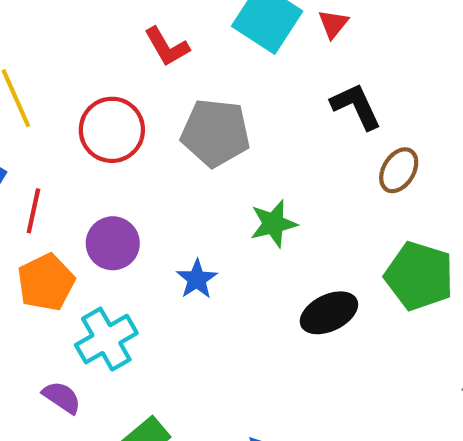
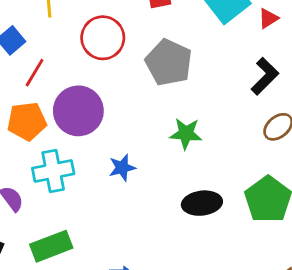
black L-shape: (356, 106) -> (265, 76), turned 51
purple circle: (113, 243) -> (78, 111), size x1.4
blue star: (197, 279) -> (122, 168), moved

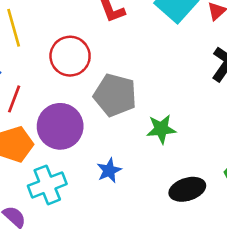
gray pentagon: (169, 62) -> (115, 95), moved

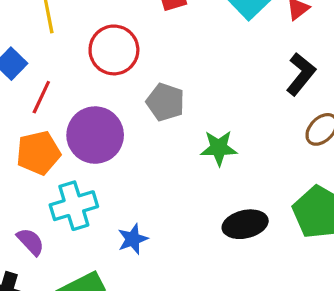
gray pentagon: (115, 95) -> (165, 102), size x0.7
blue star: (109, 170) -> (133, 239), moved

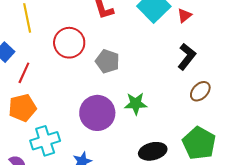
gray pentagon: (165, 102) -> (107, 61), moved
purple circle: (95, 135) -> (97, 113), moved

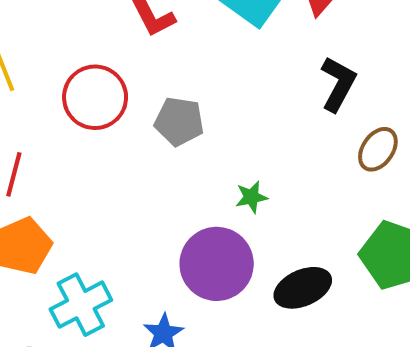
green star: (136, 104) -> (251, 197), size x0.7
purple circle: (97, 113) -> (217, 264), moved

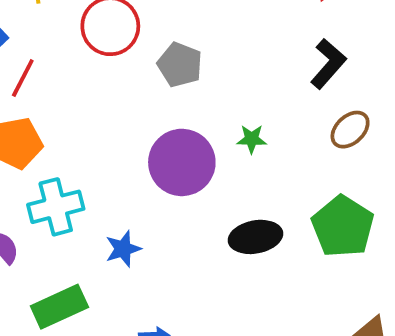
green star: (251, 197) -> (252, 139), moved
purple circle: (217, 264) -> (182, 162), moved

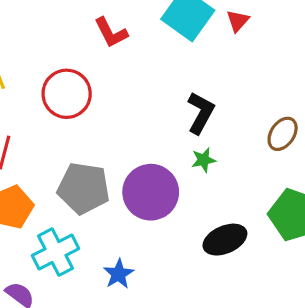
black L-shape: (328, 64) -> (201, 113), moved
gray pentagon: (180, 65) -> (84, 188), moved, size x1.4

